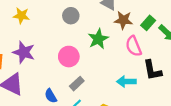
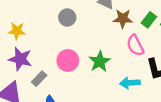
yellow star: (21, 16) -> (17, 31), moved
green star: (98, 39) -> (100, 61), moved
gray rectangle: (77, 84) -> (39, 79), moved

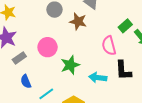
brown star: (123, 19) -> (78, 21), moved
green star: (100, 61) -> (70, 65), moved

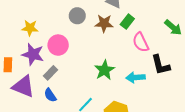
green rectangle: (125, 26) -> (127, 22), moved
pink circle: (48, 47) -> (58, 45), moved
blue semicircle: (26, 81) -> (50, 95), moved

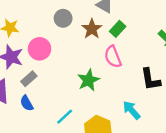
brown star: (104, 23) -> (92, 29), turned 30
pink semicircle: (141, 42) -> (113, 57), moved
cyan arrow: (136, 77) -> (132, 110), moved, turned 48

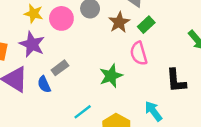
pink circle: (40, 49) -> (61, 18), moved
gray rectangle: (29, 79) -> (60, 68), moved
blue semicircle: (27, 103) -> (44, 84), moved

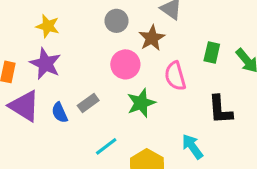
pink circle: (61, 18) -> (125, 64), moved
green rectangle: (146, 25) -> (212, 53), moved, turned -35
gray rectangle: (60, 68) -> (88, 103), moved

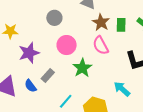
brown star: (152, 38) -> (101, 22), moved
purple star: (45, 64) -> (29, 53), moved, turned -30

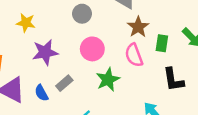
green rectangle: (121, 25) -> (162, 43), moved

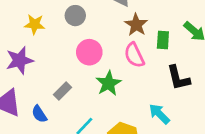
yellow star: (26, 23) -> (35, 24), moved
purple star: (45, 52) -> (20, 60), moved
blue semicircle: (41, 93) -> (39, 114), moved

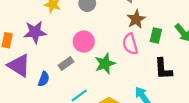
pink circle: (89, 52) -> (84, 42), moved
blue semicircle: (39, 114) -> (44, 79), turned -136

